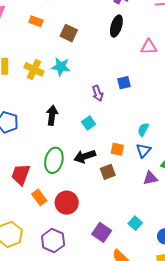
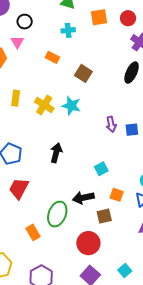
purple arrow: (98, 93) -> (111, 124), moved
cyan square: (89, 123) -> (101, 169), moved
green ellipse: (54, 160) -> (57, 214), moved
red trapezoid: (21, 174) -> (19, 188), moved
red circle: (67, 203) -> (88, 243), moved

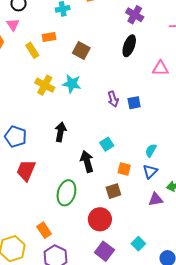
orange rectangle: (52, 57) -> (49, 37), turned -32
yellow rectangle: (16, 98) -> (32, 50), moved, turned -35
black arrow: (83, 198) -> (87, 161), moved, turned 90
orange rectangle: (33, 232) -> (44, 230), moved

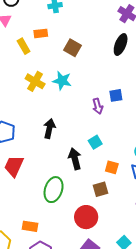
purple arrow: (113, 99) -> (98, 106), moved
blue square: (134, 103) -> (116, 95), moved
orange rectangle: (44, 230) -> (30, 226), turned -49

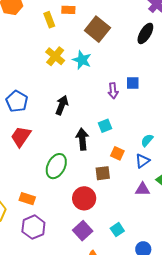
brown square: (72, 48) -> (97, 29), size x1.4

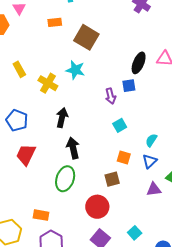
yellow rectangle: (49, 20) -> (19, 69), moved
black ellipse: (145, 33) -> (139, 63), moved
yellow cross: (55, 56) -> (48, 83), moved
cyan square: (105, 126) -> (120, 125), moved
black arrow: (82, 139) -> (73, 148), moved

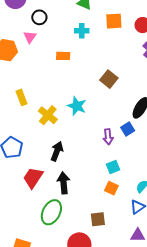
brown square: (86, 37) -> (109, 79), moved, size x0.7
blue square: (129, 86) -> (128, 129), turned -32
red trapezoid: (26, 155) -> (33, 178), moved
orange square: (124, 157) -> (111, 188), moved

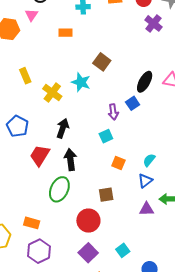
brown square: (109, 79) -> (102, 62), moved
cyan square: (113, 167) -> (106, 136), moved

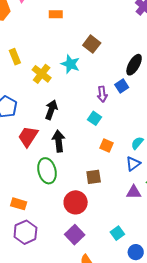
cyan square: (106, 136) -> (94, 118), turned -32
green ellipse: (59, 189) -> (47, 171), turned -40
cyan square: (123, 250) -> (117, 233), moved

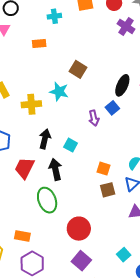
yellow cross: (42, 74) -> (31, 104), turned -36
cyan square: (94, 118) -> (71, 145), moved
brown square: (94, 177) -> (108, 190), moved

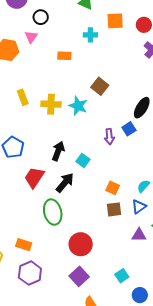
cyan cross: (54, 16) -> (90, 35), moved
yellow cross: (31, 104) -> (51, 104), moved
black arrow: (55, 169) -> (65, 183), turned 45

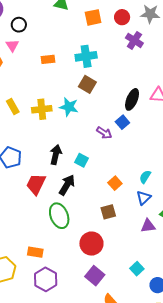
cyan cross: (90, 35) -> (86, 56), moved, size x1.5
purple arrow: (109, 137) -> (104, 133), turned -42
orange square: (113, 188) -> (115, 183), turned 32
brown square: (114, 209) -> (108, 212), moved

